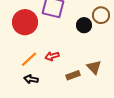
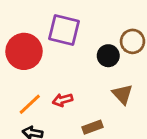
brown triangle: (94, 67) -> (123, 94), moved

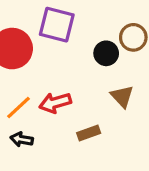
red arrow: (63, 100) -> (55, 103), size x1.4

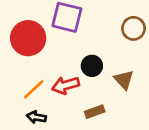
black circle: (106, 53) -> (92, 66), moved

